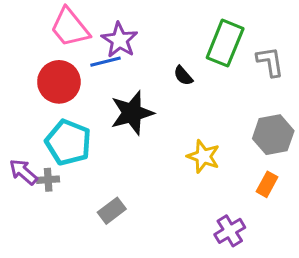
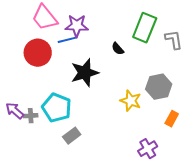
purple star: (120, 40) -> (77, 26), turned -30
gray hexagon: (273, 135) -> (159, 87), moved
cyan pentagon: (68, 142) -> (57, 108), moved

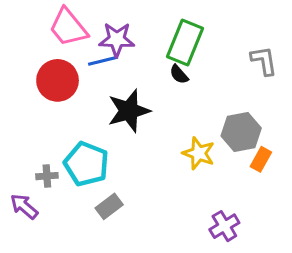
green rectangle: (145, 28) -> (185, 42), moved
purple arrow: (15, 111) -> (24, 206), moved
orange rectangle: (172, 119) -> (261, 159), moved

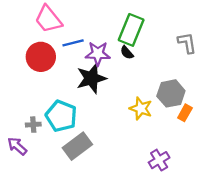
purple star: (117, 39) -> (98, 54), moved
gray rectangle: (109, 206) -> (77, 146), size x1.5

